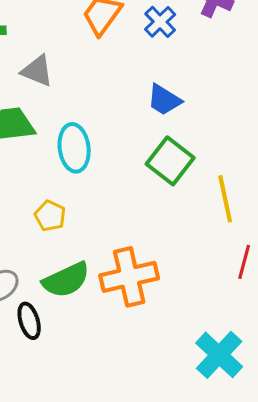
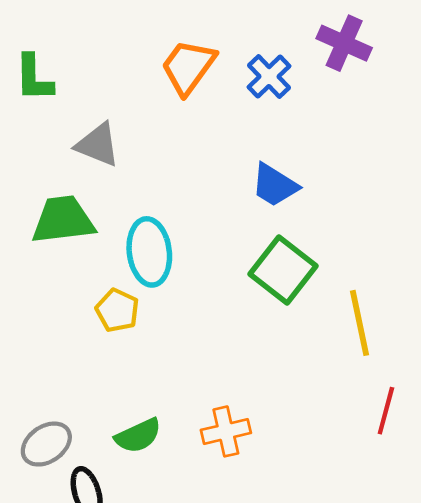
yellow pentagon: (50, 216) -> (117, 310), moved
orange cross: (129, 277) -> (226, 431), size x0.6
green semicircle: (66, 280) -> (138, 436), size x0.7

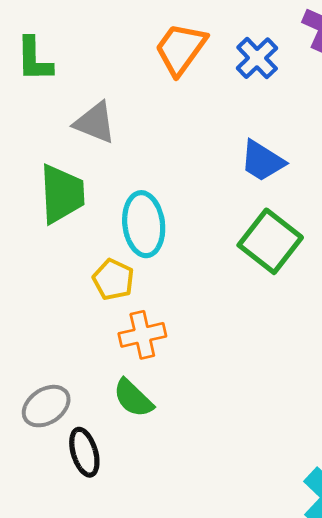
green trapezoid: (63, 220) -> (62, 194), turned 94
orange cross: (226, 431) -> (142, 335), moved
green semicircle: (138, 436) -> (133, 398), turned 69

